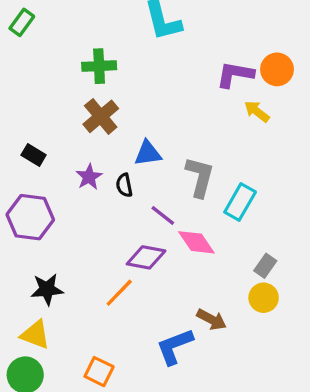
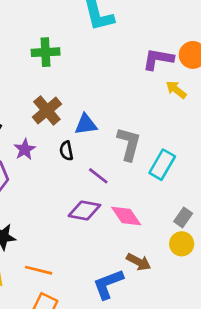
brown cross: (101, 116) -> (47, 110), moved
purple star: (89, 177) -> (25, 149), moved
pink diamond: (196, 242) -> (126, 216), moved
orange line: (119, 293) -> (39, 270), moved, turned 60

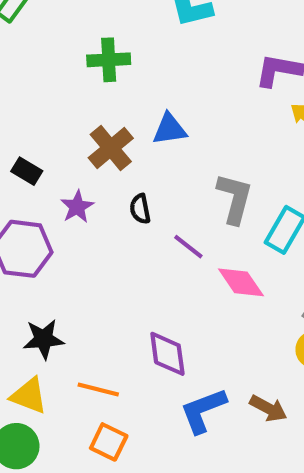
blue triangle: (86, 124) -> (170, 129), moved
purple diamond: (84, 210) -> (167, 354), moved, turned 72
pink diamond: (126, 216) -> (241, 282), moved
brown arrow: (139, 262) -> (268, 408), moved

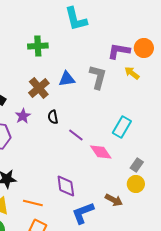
gray L-shape: (235, 198) -> (98, 77), moved
brown arrow: (268, 408) -> (114, 200), moved

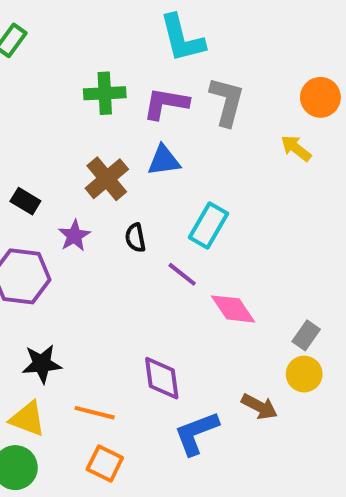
purple L-shape: (119, 51) -> (166, 103), moved
gray L-shape: (98, 77) -> (227, 101), moved
cyan rectangle: (122, 127) -> (209, 226), moved

